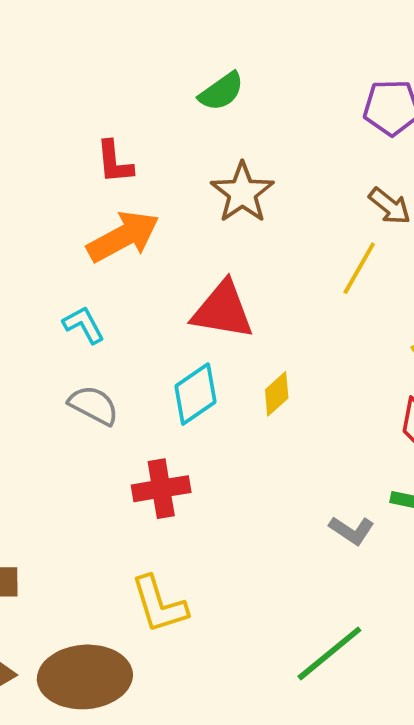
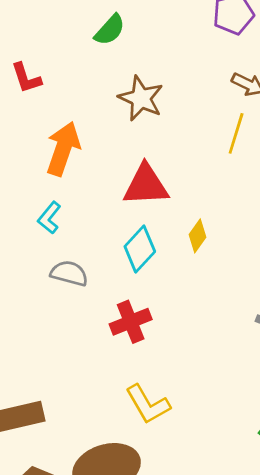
red L-shape: (114, 162) -> (26, 78), moved
orange arrow: (123, 237) -> (63, 149), turned -30
cyan L-shape: (84, 325) -> (49, 218), turned -100

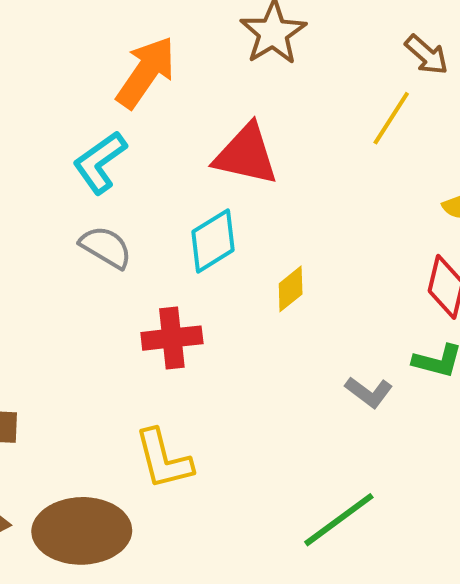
cyan L-shape: (49, 218) -> (100, 162), size x1.4
yellow diamond: (198, 236) -> (291, 289), moved

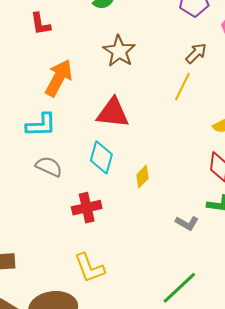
brown arrow: (427, 55) -> (196, 53), turned -80
cyan L-shape: (100, 162) -> (41, 125), turned -140
cyan diamond: (213, 241) -> (101, 157), turned -36

